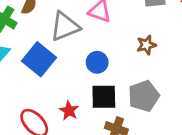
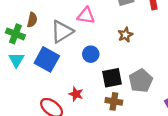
gray pentagon: (144, 96) -> (141, 81), moved
black square: (104, 97) -> (112, 78), moved

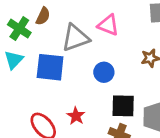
blue square: (47, 59) -> (50, 67), turned -35

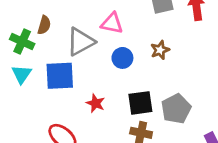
blue circle: (104, 72) -> (122, 58), moved
red star: (76, 116) -> (96, 103), moved

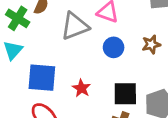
blue square: (60, 76) -> (42, 78), moved

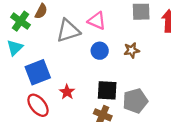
blue square: (42, 78) -> (38, 72), turned -30
red star: (81, 88) -> (67, 92), moved

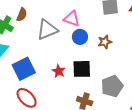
blue circle: (100, 51) -> (80, 37), moved
black square: (107, 90) -> (82, 69), moved
red star: (67, 92) -> (59, 71), moved

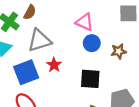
gray triangle: (47, 30) -> (39, 40), moved
red star: (59, 71) -> (54, 65), moved

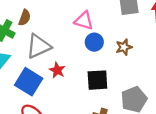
blue square: (26, 72) -> (29, 82), turned -30

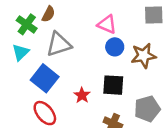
brown star: (124, 47) -> (144, 56), size x1.5
red star: (57, 70) -> (82, 95), moved

